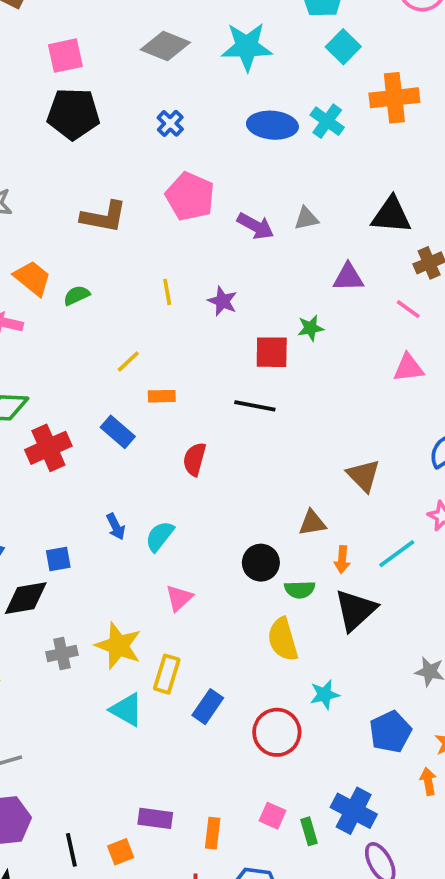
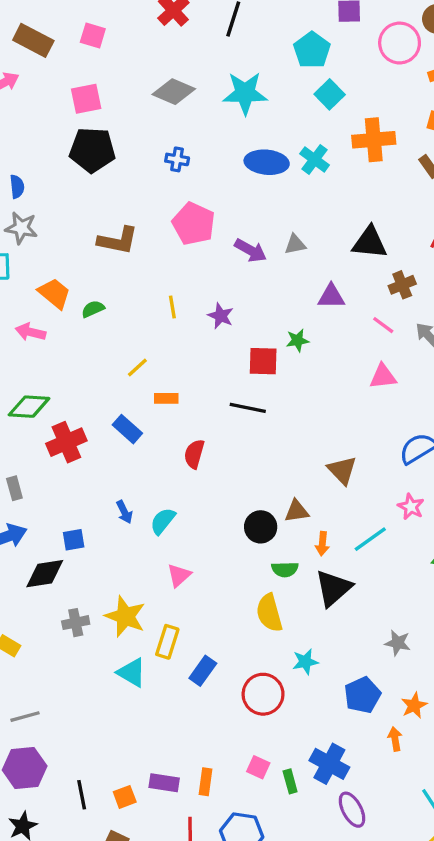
blue cross: (170, 123) -> (177, 159), turned -35
black circle: (261, 563) -> (261, 527), moved
purple rectangle: (155, 818) -> (164, 783), moved

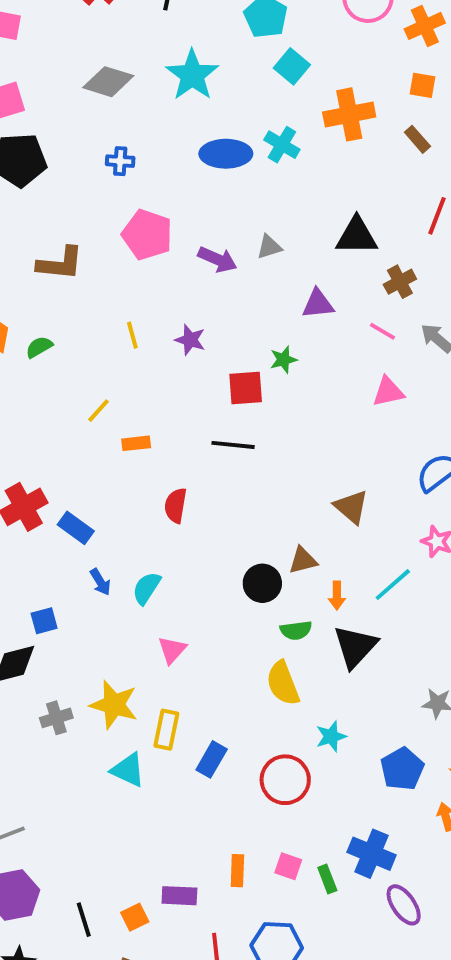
cyan star: (245, 93) -> (192, 75), turned -30
blue rectangle: (127, 429) -> (76, 528), moved
orange rectangle: (206, 782) -> (237, 871), moved

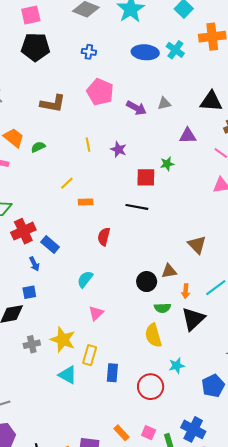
blue arrow: (100, 582) -> (34, 264), moved
blue rectangle: (212, 759) -> (112, 373), turned -30
orange rectangle: (237, 871) -> (121, 433), turned -49

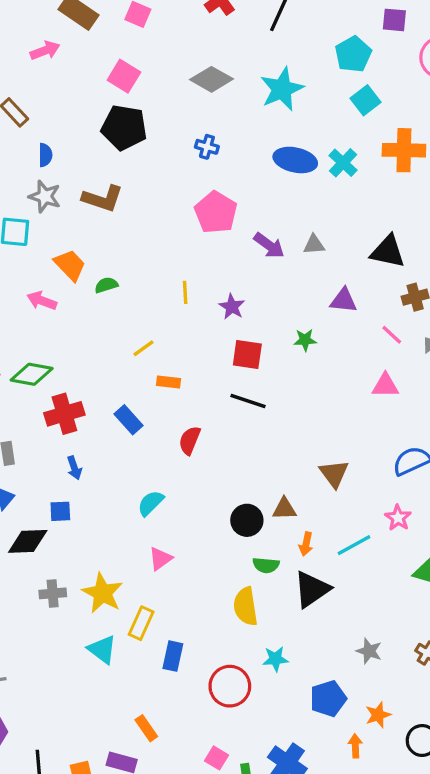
pink square: (31, 15) -> (124, 76), turned 36
brown L-shape: (53, 104) -> (103, 198), moved
red square: (146, 177) -> (247, 355), moved
blue rectangle: (50, 244) -> (129, 420), moved
orange rectangle: (121, 433) -> (146, 728), moved

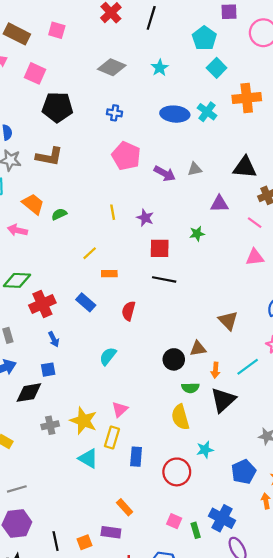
pink square: (124, 76) -> (35, 73), moved
cyan star: (282, 89) -> (160, 68), size x0.6
pink triangle: (160, 559) -> (120, 409), moved

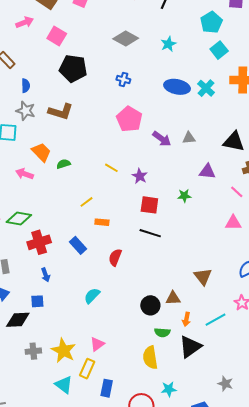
yellow line: (113, 212) -> (111, 168), turned -56

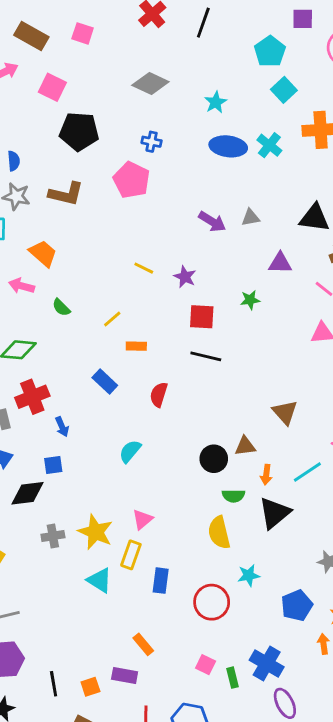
cyan star: (168, 44) -> (216, 102), moved
pink pentagon: (129, 119) -> (131, 180), moved
green semicircle: (63, 164) -> (61, 307), moved, turned -112
red cross: (39, 242) -> (32, 397), moved

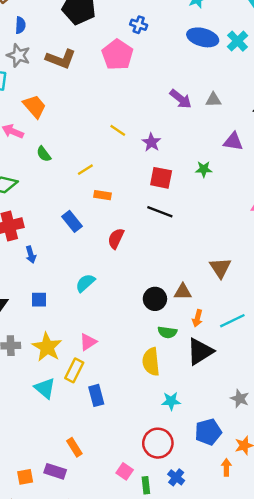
blue square: (53, 465) -> (39, 300), moved
blue rectangle: (161, 581) -> (96, 395), turned -30
red circle: (212, 602) -> (158, 443), moved
blue cross: (267, 664) -> (176, 477), size x0.6

